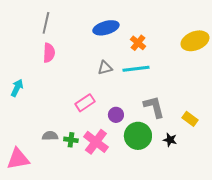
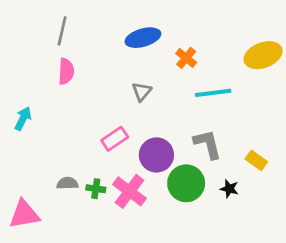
gray triangle: (105, 68) -> (142, 92), turned -35
cyan line: (136, 69) -> (213, 93), moved
purple circle: (116, 115) -> (156, 155), size x1.6

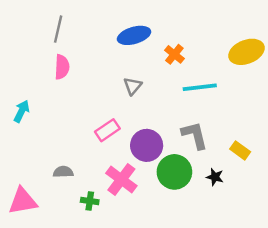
green cross: (96, 189) -> (90, 201), moved

